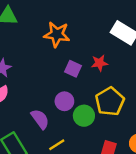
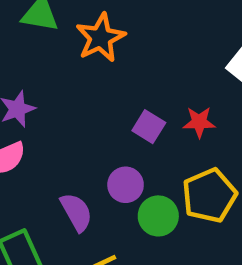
orange star: (57, 34) -> (101, 38), moved, turned 30

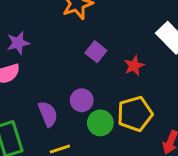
red star: (199, 122) -> (134, 66), turned -30
purple square: (149, 127) -> (96, 52), moved

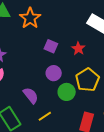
purple circle: (82, 100) -> (54, 73), moved

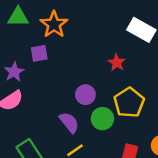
purple square: (51, 46) -> (39, 53), moved, turned -32
purple semicircle: (31, 96) -> (69, 122), moved

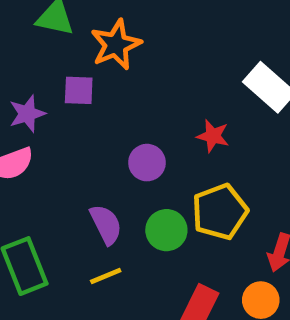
red star: (117, 63) -> (213, 136), turned -30
purple circle: (85, 95) -> (147, 163), moved

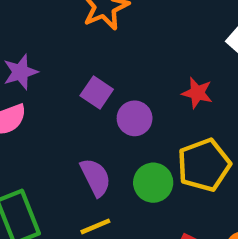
purple square: (79, 90) -> (97, 92), moved, turned 32

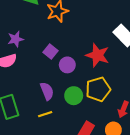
red star: (197, 93) -> (98, 55), size x1.6

